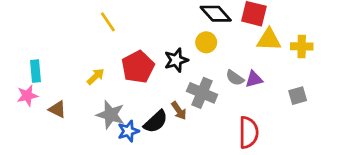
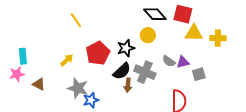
gray square: (298, 96) -> (199, 74), moved
brown arrow: (179, 111) -> (128, 85), turned 40
black semicircle: (156, 122) -> (122, 71), moved

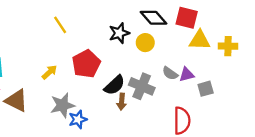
black star: (126, 48) -> (119, 33), moved
brown triangle: (39, 84) -> (16, 101), size x1.5
gray star: (78, 88) -> (62, 105), turned -30

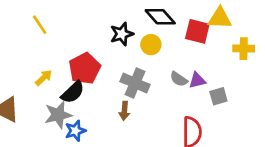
red square: (187, 18) -> (197, 31), moved
yellow line: (60, 25) -> (40, 25), moved
yellow triangle: (200, 40) -> (220, 18), moved
black semicircle: (114, 85) -> (73, 92), moved
gray cross: (142, 86) -> (135, 83), moved

